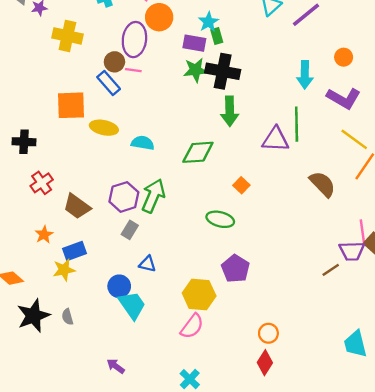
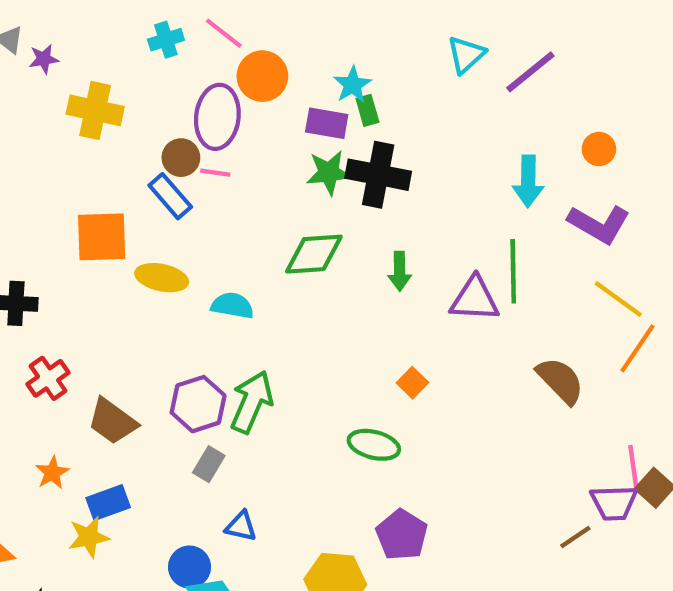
green arrow: (230, 111) -> (400, 271), moved, size x0.7
green diamond: (198, 152) -> (314, 254), moved

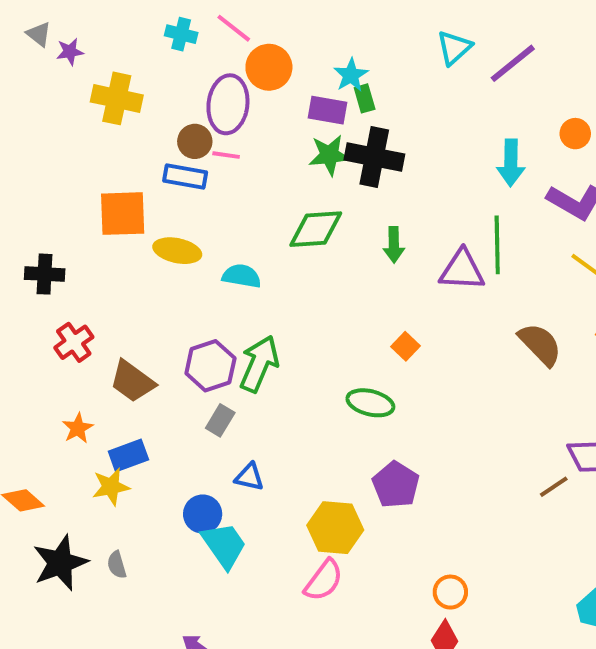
cyan cross: (166, 40) -> (181, 34), turned 32
blue rectangle: (170, 196) -> (185, 176), turned -39

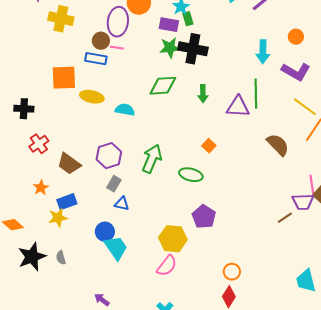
green arrow: (259, 364) -> (152, 159), moved
blue triangle: (249, 477) -> (122, 204), moved

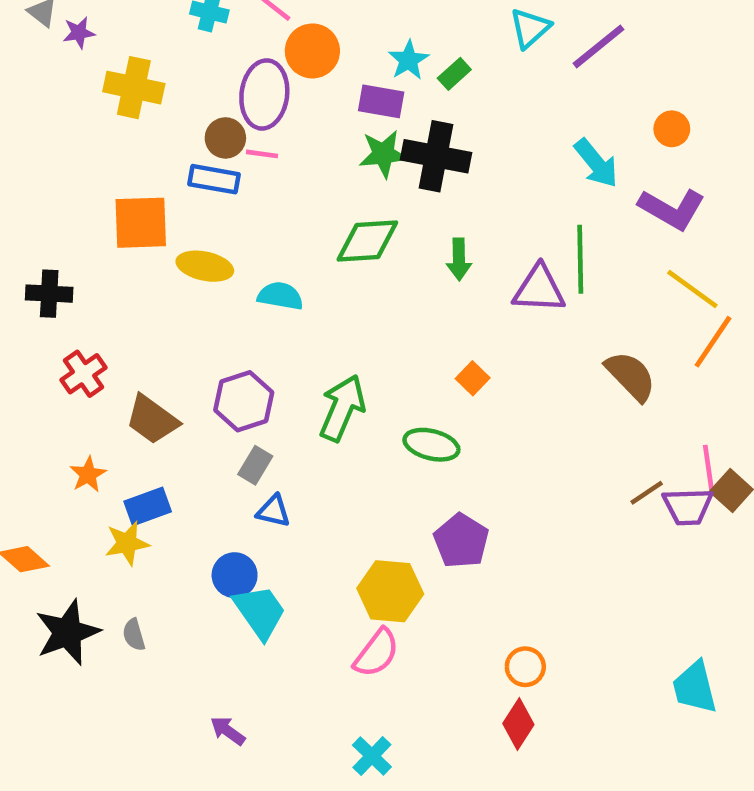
green rectangle: (188, 19) -> (454, 74), moved, turned 64
cyan arrow: (263, 52) -> (596, 163), turned -40
brown line: (285, 218) -> (647, 493), moved

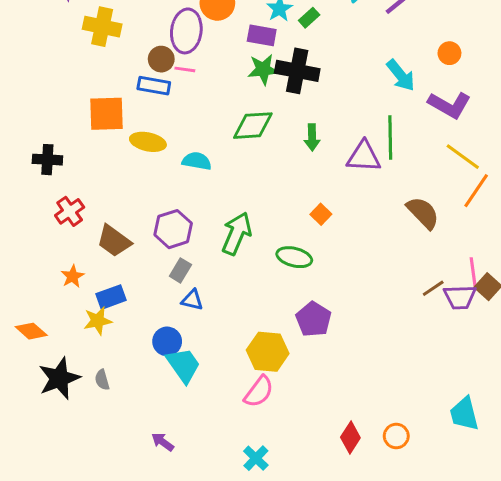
orange circle: (525, 667) -> (396, 436), moved

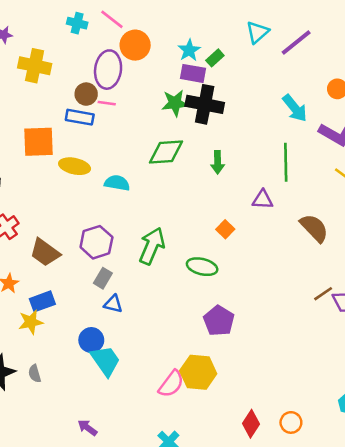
purple rectangle: (262, 35) -> (193, 73), moved
purple triangle: (364, 157) -> (263, 200), moved, size x0.7
yellow hexagon: (268, 352) -> (198, 372), moved

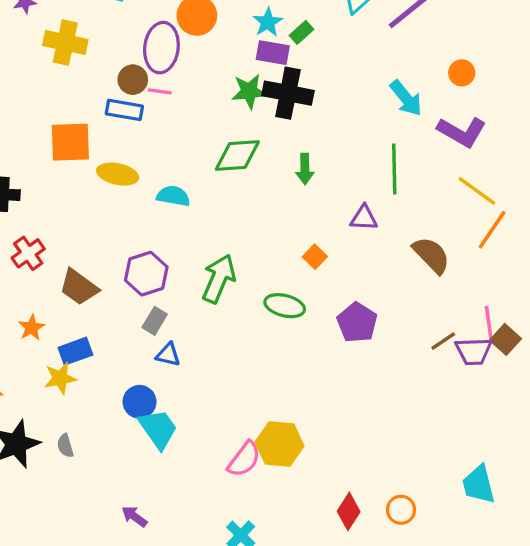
purple pentagon: (219, 321) -> (357, 323), moved

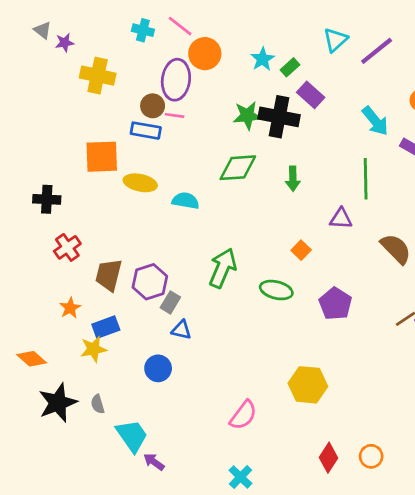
purple rectangle: (273, 53) -> (311, 95), moved, turned 32
purple hexagon: (146, 274) -> (150, 282), moved
brown trapezoid: (79, 287) -> (109, 275), turned 68
cyan trapezoid: (158, 429) -> (132, 436), moved
yellow hexagon: (280, 444) -> (308, 385), moved

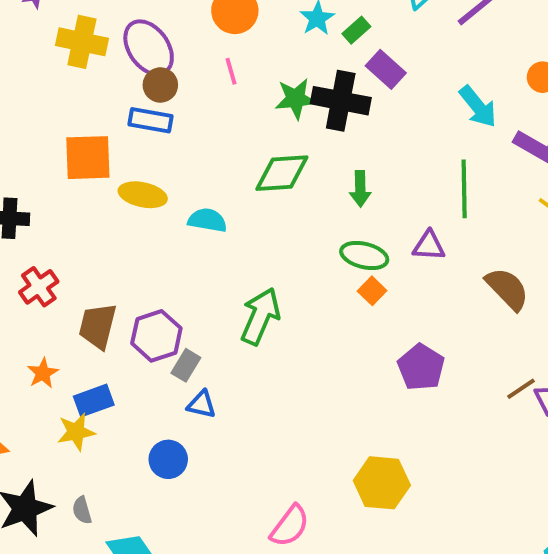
purple ellipse: (176, 80) -> (149, 48), moved, turned -42
pink line: (175, 115) -> (231, 71), moved, turned 66
green ellipse: (276, 290) -> (364, 255), moved

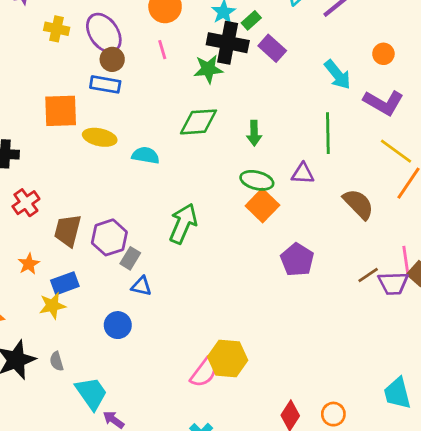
yellow cross: (82, 42) -> (57, 29), size x0.7
black cross: (341, 101) -> (228, 43), moved
orange square: (372, 291) -> (262, 205), size x1.6
yellow hexagon: (382, 483) -> (228, 358), moved

